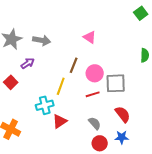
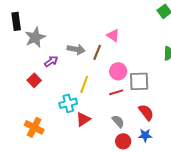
gray arrow: (42, 40) -> (76, 49), moved
brown line: (74, 65) -> (97, 52), moved

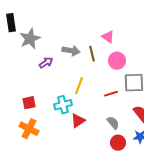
brown line: (97, 52) -> (92, 54), turned -35
pink circle: (118, 71) -> (117, 61), moved
red square: (34, 80) -> (29, 103), moved, turned 32

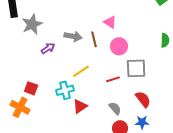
yellow line: (79, 86) -> (81, 71), turned 36
red square: (29, 103) -> (31, 88), turned 32
orange cross: (29, 129) -> (20, 107), moved

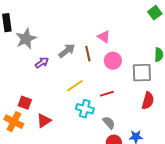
gray arrow: (73, 36) -> (67, 51), turned -48
gray square: (136, 68) -> (142, 73), moved
cyan cross: (65, 90) -> (85, 109), moved, turned 30
red semicircle: (143, 99) -> (148, 101), moved, turned 54
red triangle: (80, 106) -> (44, 121), moved

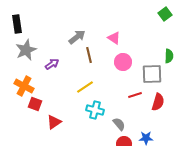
gray star: (26, 39) -> (26, 50), moved
gray arrow: (67, 51) -> (77, 37), moved
brown line: (88, 54) -> (89, 55), moved
red line: (107, 94) -> (135, 95), moved
orange cross: (14, 122) -> (24, 86), moved

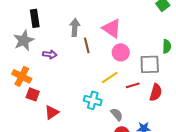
black rectangle: (17, 24) -> (35, 18), moved
gray arrow: (77, 37) -> (75, 27), turned -48
pink triangle: (114, 38) -> (112, 28), size x1.5
purple arrow: (52, 64) -> (50, 54), turned 40
yellow line: (85, 87) -> (110, 77), moved

